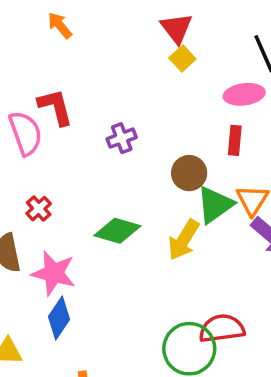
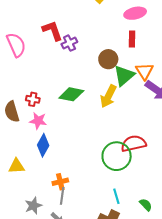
red L-shape: (55, 107) -> (52, 31), moved
red cross: (39, 209) -> (33, 99), moved, turned -32
pink star: (54, 273) -> (38, 121), size x0.7

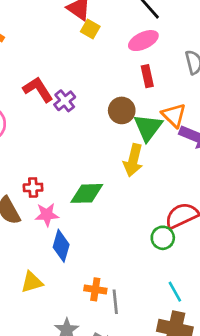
green diamond: (71, 94) -> (87, 193), moved
green circle: (117, 156) -> (163, 238), size x0.6
orange cross: (60, 182) -> (95, 289), turned 35
gray line: (62, 196) -> (115, 302), moved

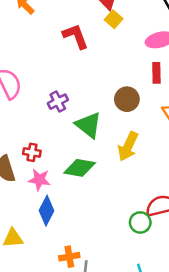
red L-shape: (38, 89) -> (76, 36), moved
purple cross: (65, 101) -> (58, 102), moved
green triangle: (148, 127) -> (88, 125), moved, turned -40
orange cross: (95, 289) -> (69, 257), turned -30

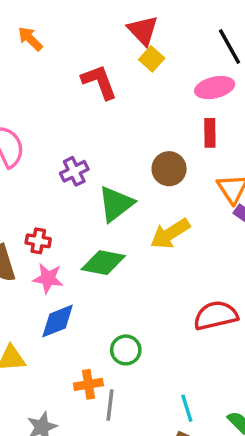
green triangle: (88, 125) -> (116, 204), turned 44
yellow arrow: (128, 146) -> (170, 234), turned 32
blue diamond: (46, 211) -> (58, 321), turned 40
green circle: (140, 222) -> (126, 350), moved

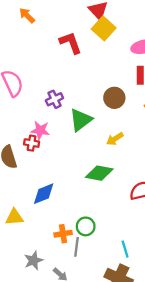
yellow square: (152, 59) -> (104, 28), size x1.5
yellow arrow: (170, 234) -> (115, 139), size x0.7
green diamond: (103, 263) -> (99, 173), moved
pink star: (48, 278) -> (40, 130), moved
green circle: (126, 350) -> (86, 226), moved

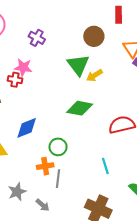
purple cross: (54, 99) -> (37, 38), turned -35
green triangle: (81, 120) -> (78, 65), moved, turned -30
green circle: (86, 226) -> (58, 147), moved
cyan line: (125, 249) -> (105, 166), moved

